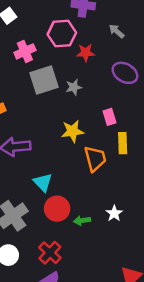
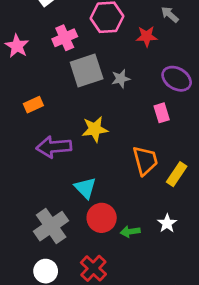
red star: (86, 53) -> (147, 36), moved
purple ellipse: (125, 73) -> (177, 79), moved
yellow star: (73, 131) -> (95, 129), moved
yellow rectangle: (123, 143) -> (177, 174), moved, turned 36

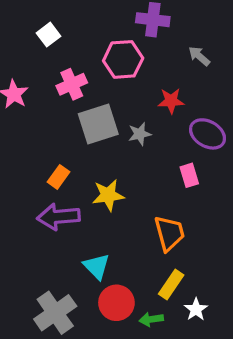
red star: (147, 36) -> (171, 101), moved
orange rectangle: (33, 105) -> (59, 177), moved, turned -30
yellow rectangle: (177, 174) -> (171, 285), moved

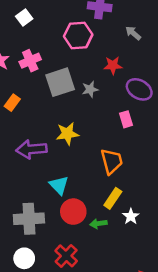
pink cross: (72, 84) -> (30, 61), moved
orange rectangle: (59, 177) -> (12, 103), moved
gray cross: (55, 313) -> (29, 219), turned 32

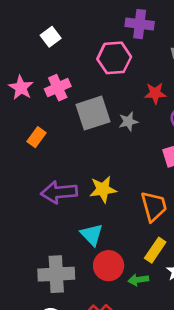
yellow star: (67, 134) -> (103, 189), moved

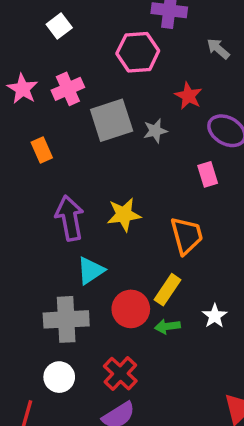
red star: (155, 93) -> (188, 96), turned 30
orange rectangle: (36, 137) -> (42, 150), turned -60
purple arrow: (59, 192) -> (70, 218), turned 84
cyan triangle: (92, 235) -> (91, 271), moved, turned 40
yellow rectangle: (155, 250) -> (167, 290), moved

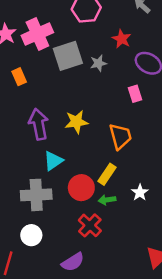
pink cross: (68, 89) -> (37, 34), size x1.4
red cross: (120, 374) -> (90, 225), moved

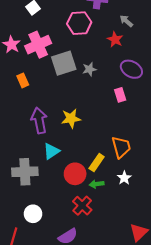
red star: (122, 39) -> (115, 39), moved
orange trapezoid: (120, 136) -> (121, 147), moved
gray cross: (36, 195) -> (25, 172), moved

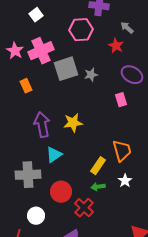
red circle: (75, 174) -> (61, 192), moved

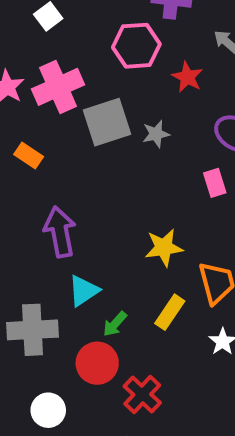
red star: (116, 46) -> (187, 77), moved
orange rectangle: (26, 86) -> (29, 155), turned -32
yellow star: (73, 123) -> (164, 248), moved
green arrow: (98, 187) -> (115, 324), moved, turned -40

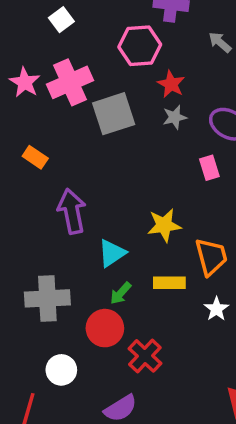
red star: (187, 77) -> (171, 84), moved
gray star: (156, 134) -> (175, 117), moved
orange rectangle: (29, 155) -> (35, 157), moved
cyan triangle: (83, 291) -> (112, 253), moved
yellow rectangle: (170, 312) -> (169, 283), turned 56

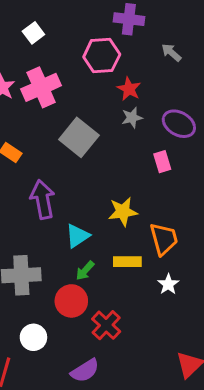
gray square: (114, 114) -> (79, 137), moved, turned -33

